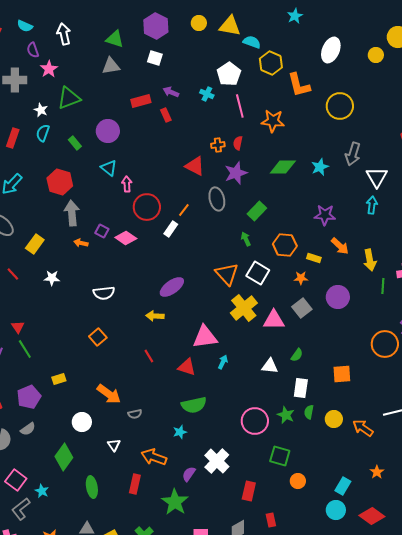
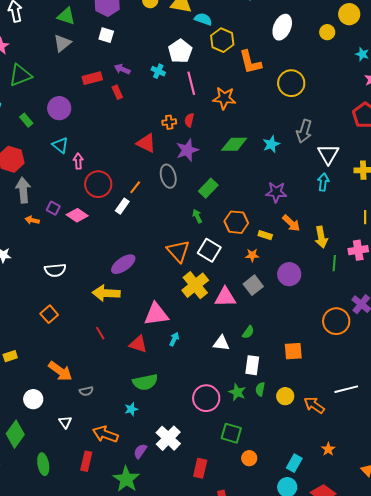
gray triangle: (111, 66) -> (62, 43), turned -30
yellow arrow: (155, 316) -> (106, 293), size x1.5

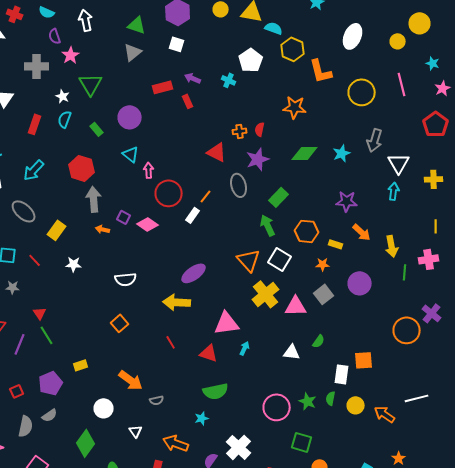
green triangle: (20, 75) -> (91, 84), turned -40
pink line: (191, 83) -> (402, 84), moved
green arrow: (197, 216) -> (268, 225), size x1.5
white rectangle: (252, 365) -> (342, 374), moved

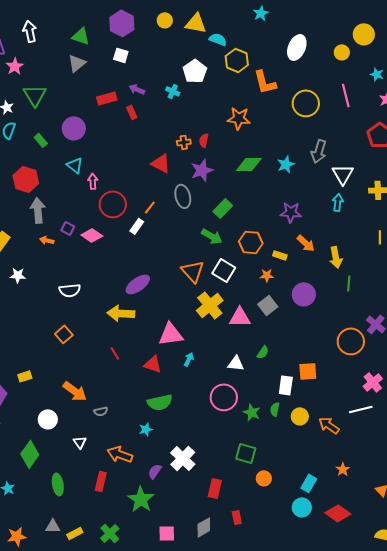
green arrow: (268, 225) -> (212, 236), turned 145
pink cross: (429, 259) -> (373, 382), moved, turned -30
pink circle: (277, 407) -> (224, 397), moved

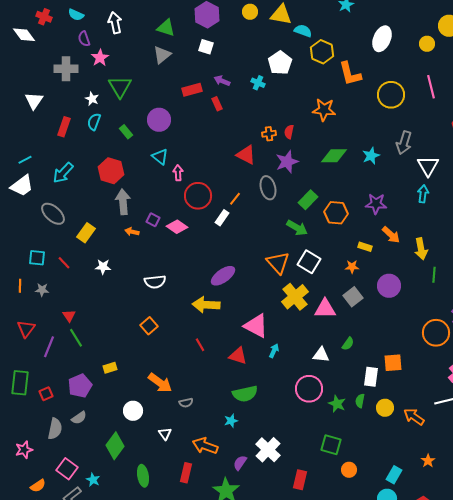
orange hexagon: (251, 242) -> (336, 213), moved
pink triangle: (171, 334) -> (256, 326), turned 36

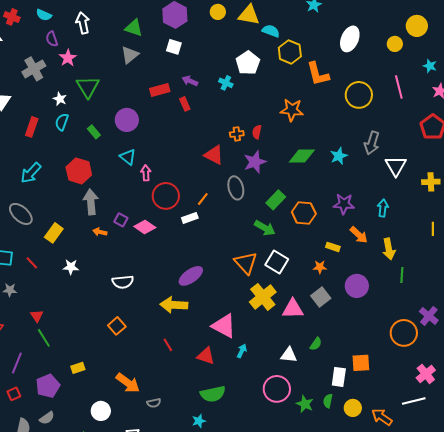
gray cross: (66, 69) -> (34, 69), turned -30
cyan arrow: (423, 194) -> (383, 208), moved
white rectangle: (222, 218) -> (190, 218), turned 35
purple line: (49, 347) -> (17, 363), moved

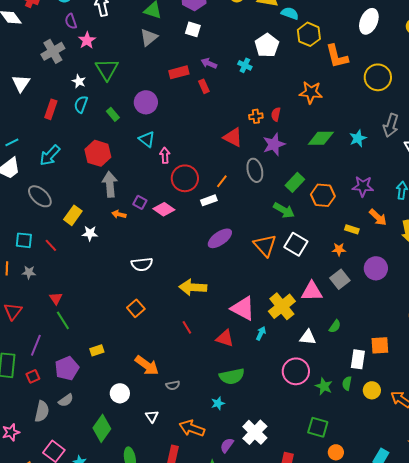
white star: (71, 267) -> (90, 233), moved
purple ellipse: (191, 276) -> (220, 238), moved
yellow cross: (263, 297) -> (282, 306), moved

